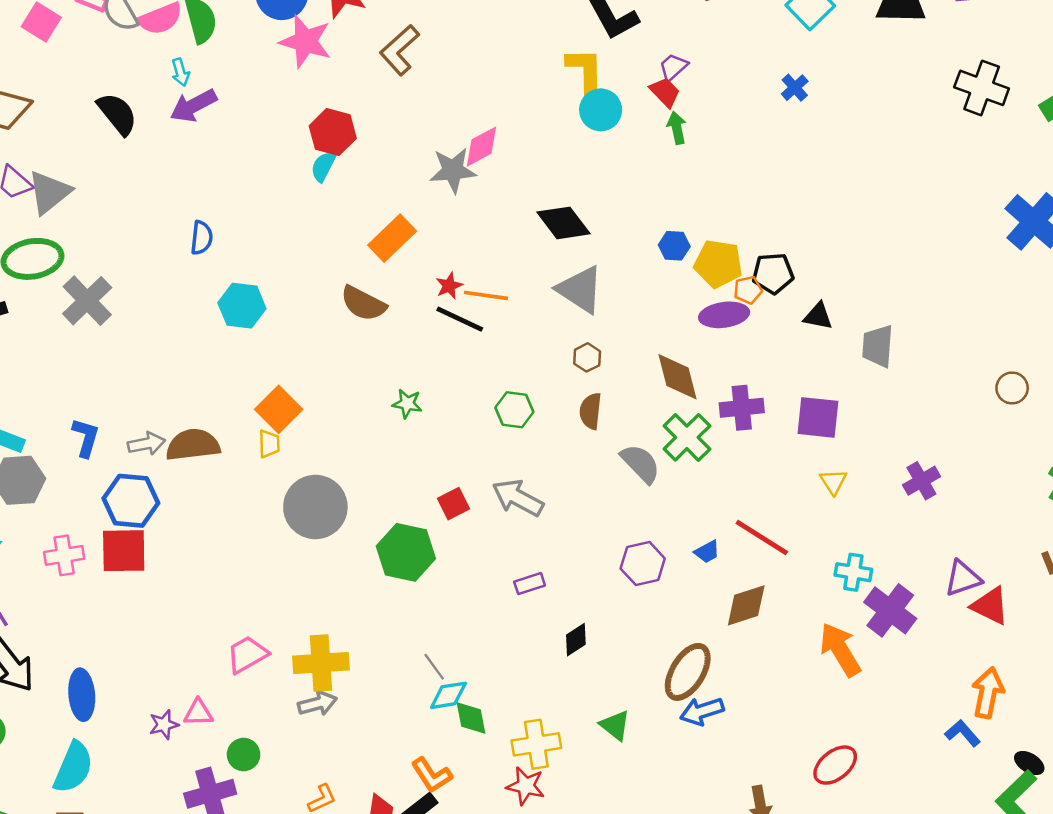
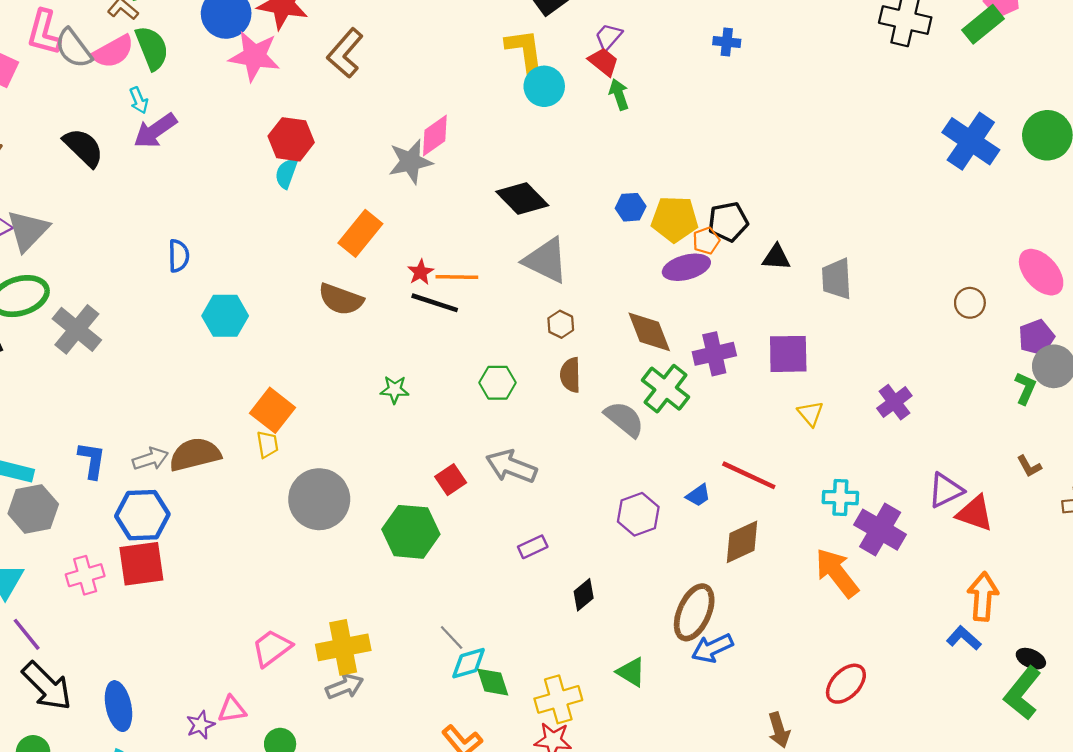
blue cross: (795, 88) -> (727, 42), turned -35

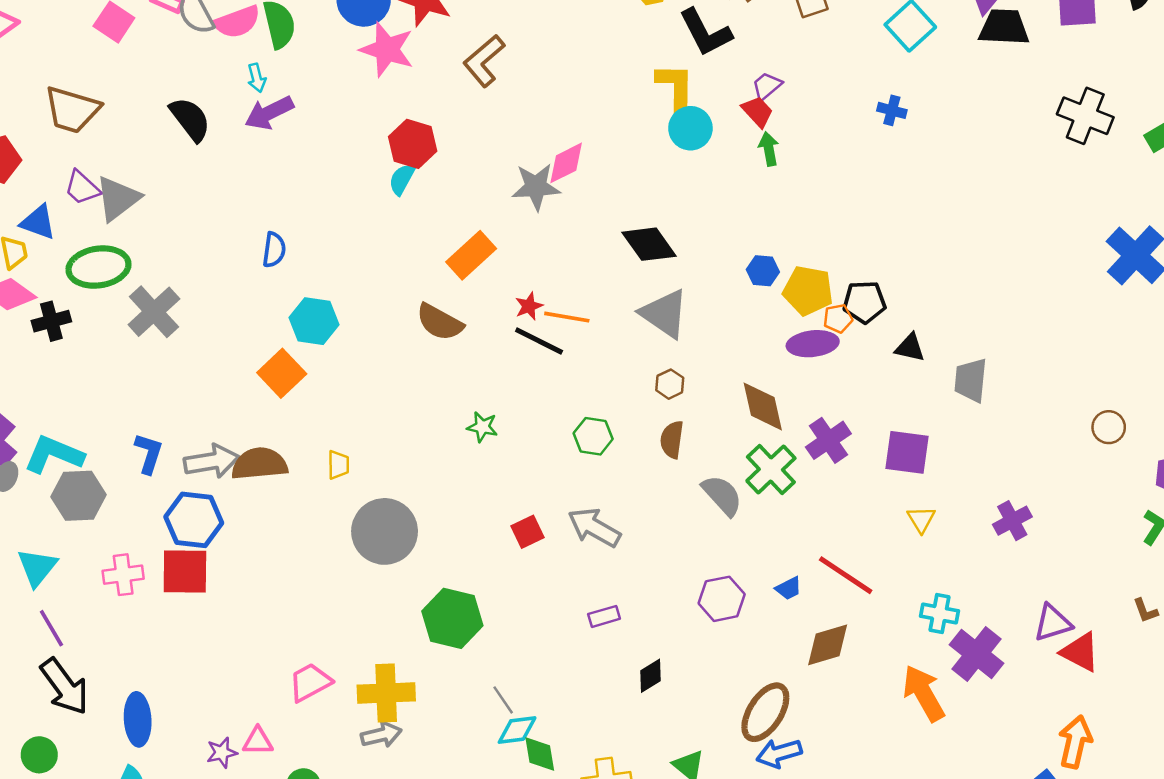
purple cross: (714, 354) -> (828, 440), turned -30
orange square: (273, 410) -> (282, 373), moved
gray arrow: (150, 459) -> (211, 461), size x1.4
green hexagon: (411, 532) -> (452, 618), moved

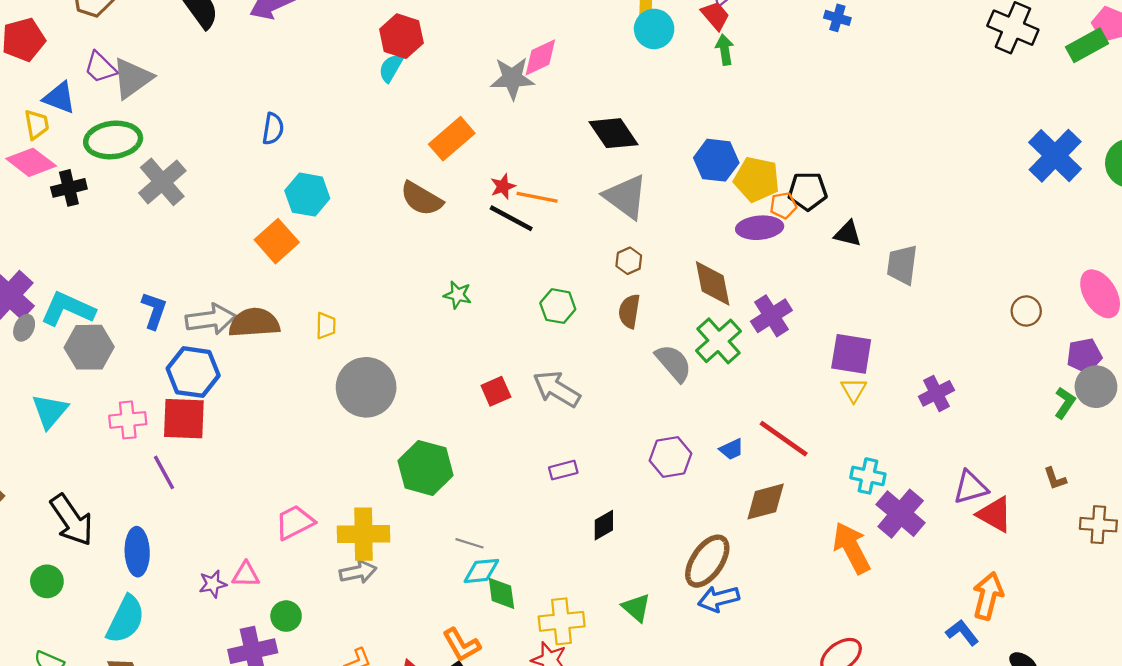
blue hexagon: (763, 271) -> (716, 160), size x1.5
purple square: (907, 452) -> (851, 354), moved
purple line: (51, 628) -> (164, 472), moved
gray line: (503, 700) -> (469, 543), turned -40

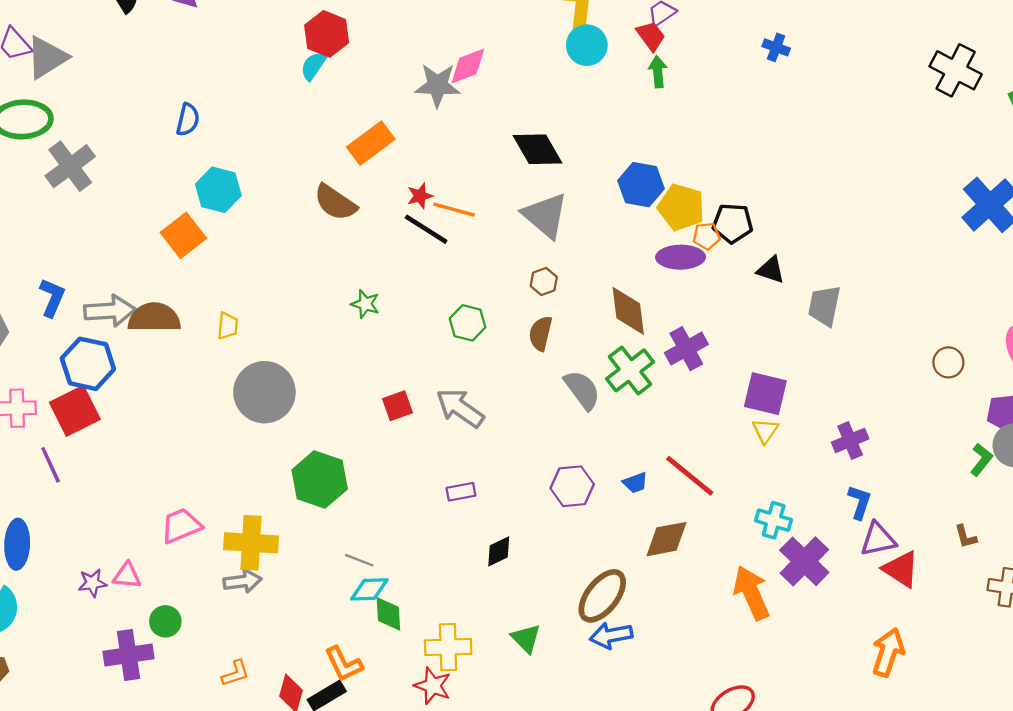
red square: (184, 419) -> (75, 411), turned -33
blue L-shape: (962, 633) -> (860, 502), moved, turned 52

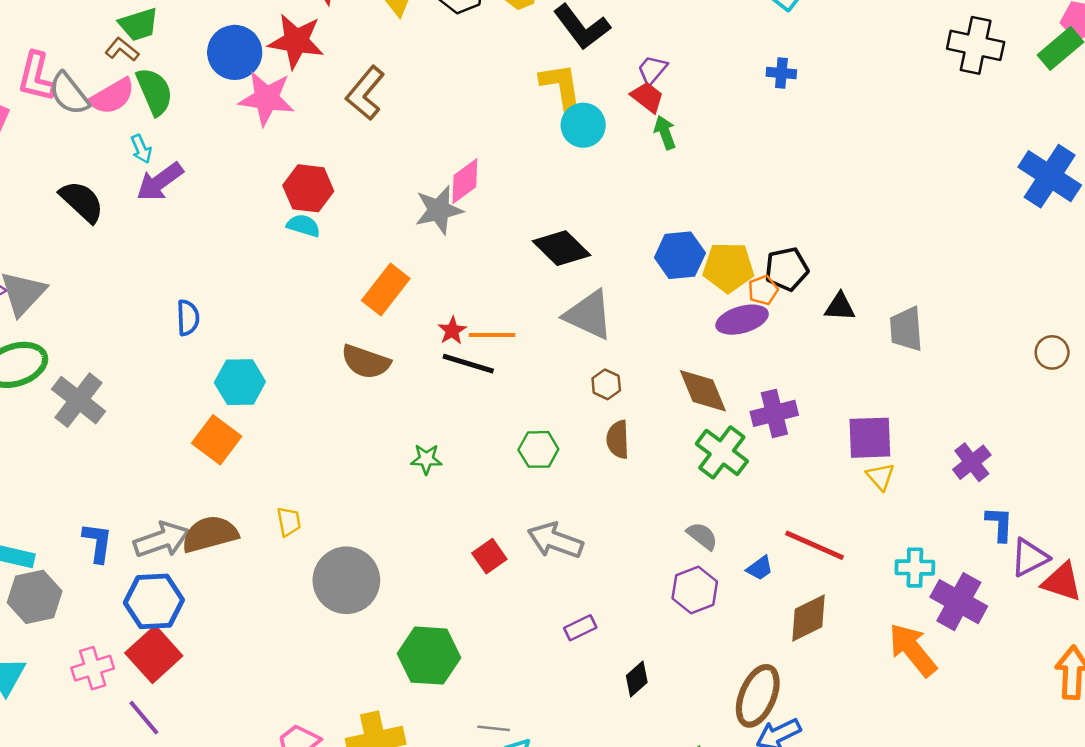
cyan semicircle: (313, 66) -> (303, 226), turned 88
purple cross: (686, 349) -> (774, 413), turned 30
gray semicircle: (582, 390) -> (702, 536), moved, size x0.7

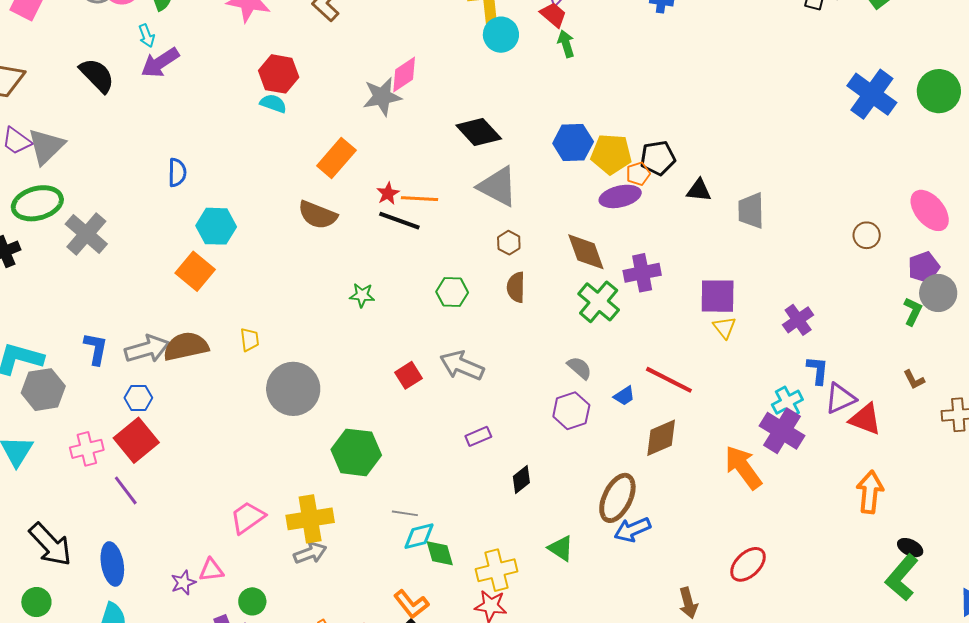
cyan cross: (915, 568) -> (787, 402), moved, turned -32
blue hexagon: (154, 601) -> (138, 398), size x0.6

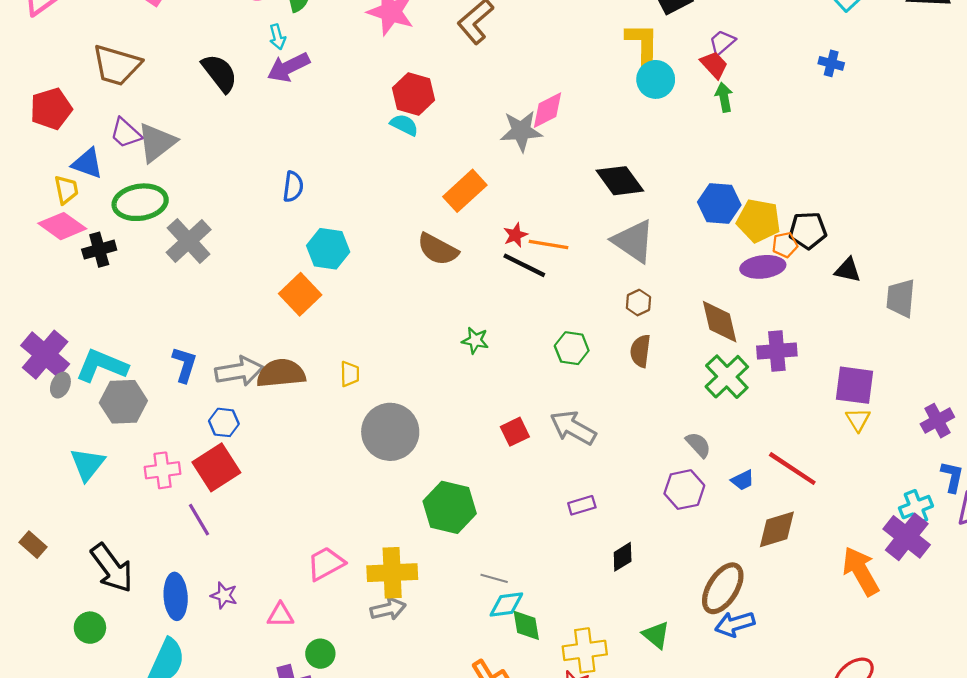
purple star: (183, 583) -> (224, 595), moved, turned 30

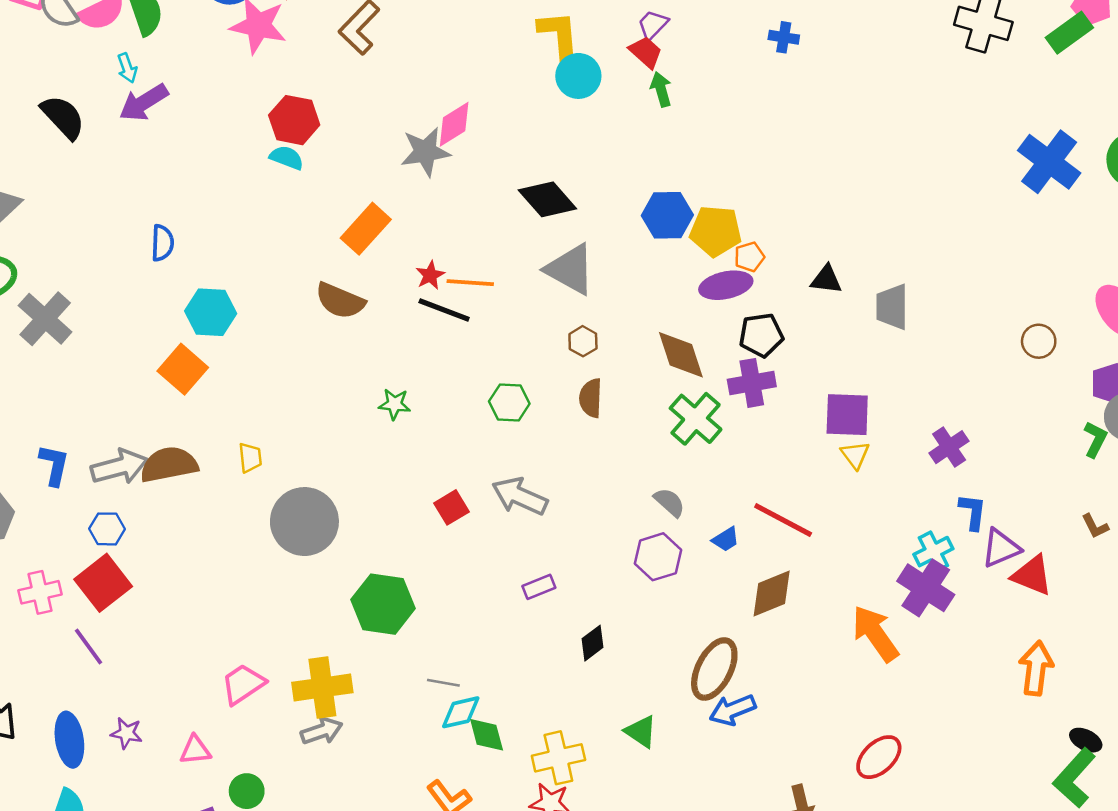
black pentagon: (808, 230) -> (761, 335), moved

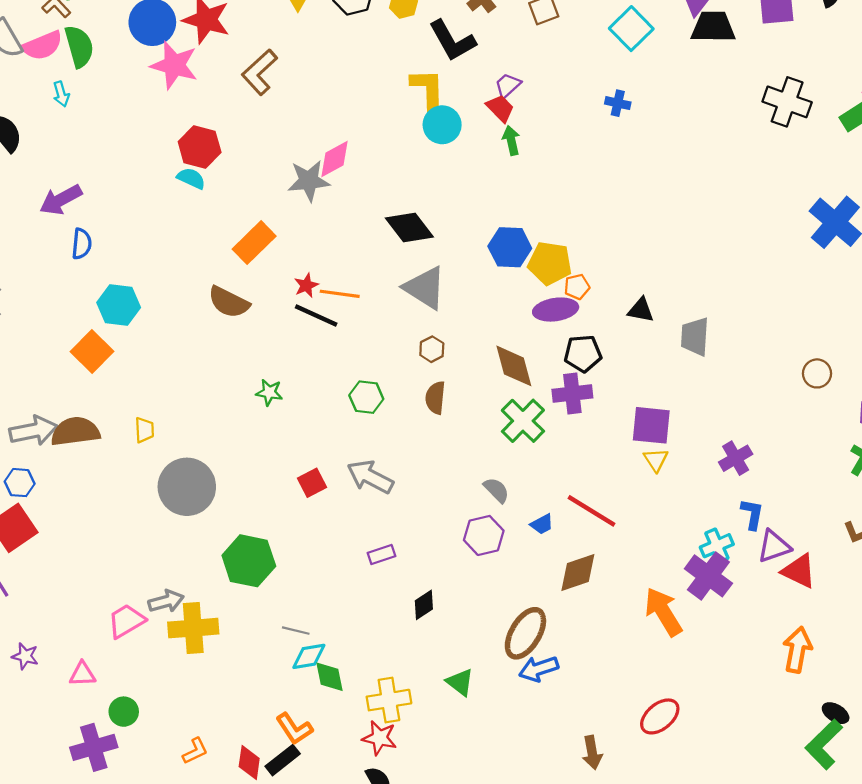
purple arrow: (144, 102) -> (61, 200), moved
gray arrow: (322, 731) -> (166, 601), moved

